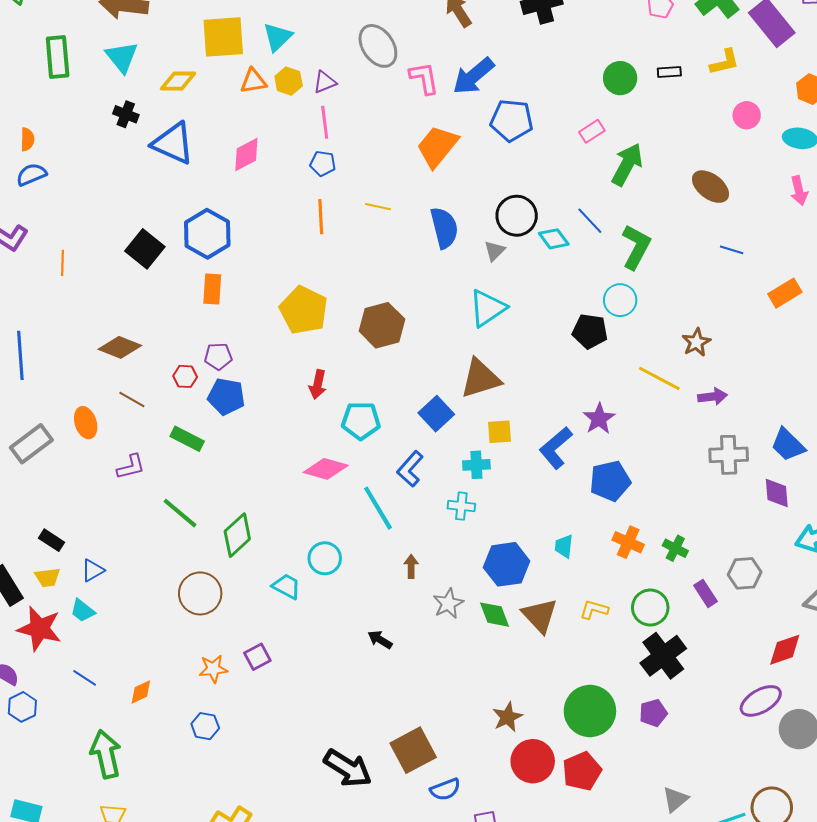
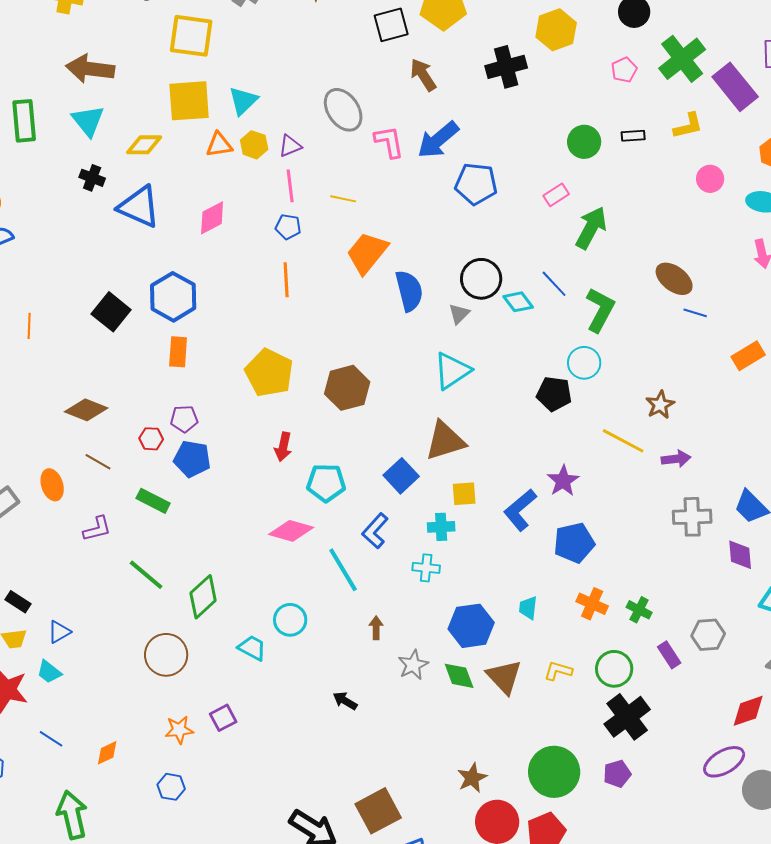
orange trapezoid: (437, 146) -> (367, 253), moved
brown ellipse: (710, 187) -> (674, 279), moved
yellow line: (378, 207) -> (343, 199), moved

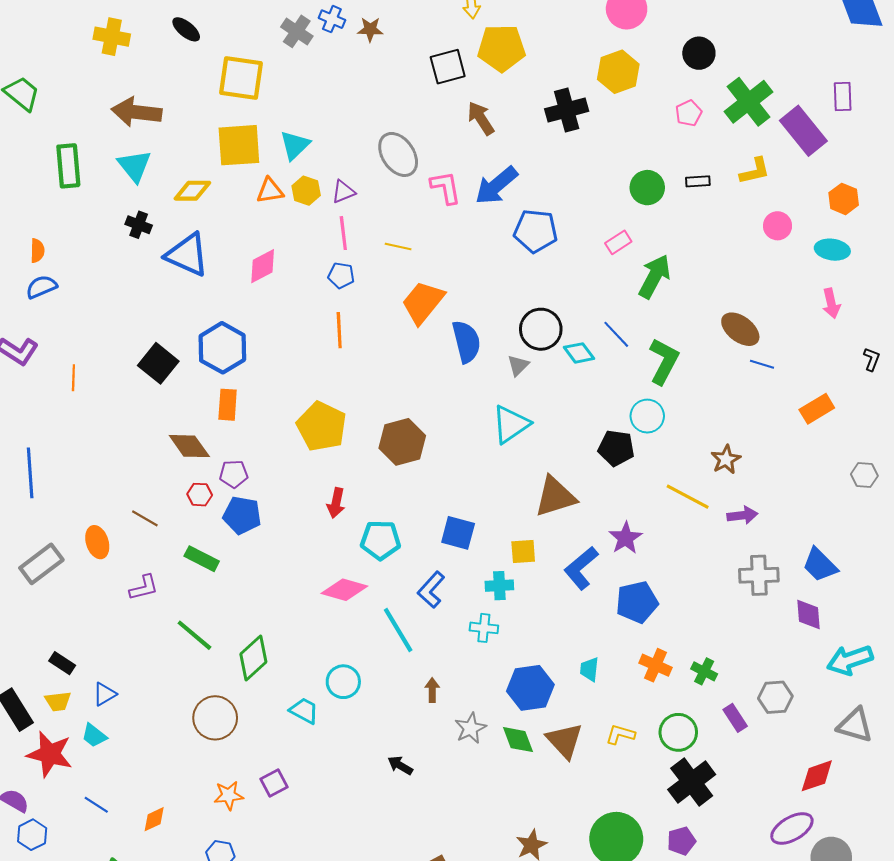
brown diamond: (86, 410) -> (189, 446), moved, turned 33
brown triangle: (445, 441) -> (555, 497), moved
blue square: (401, 476) -> (458, 533), turned -32

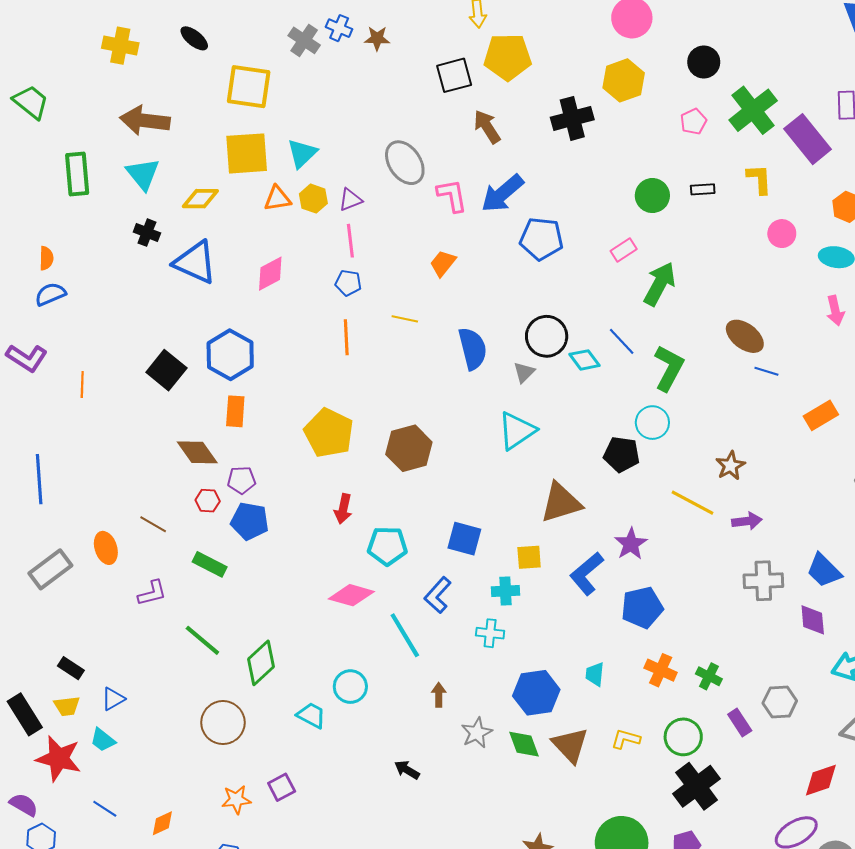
yellow L-shape: (755, 171) -> (759, 179), turned -80
yellow line: (398, 246) -> (405, 319), moved
orange trapezoid: (423, 302) -> (443, 263), moved, size x0.6

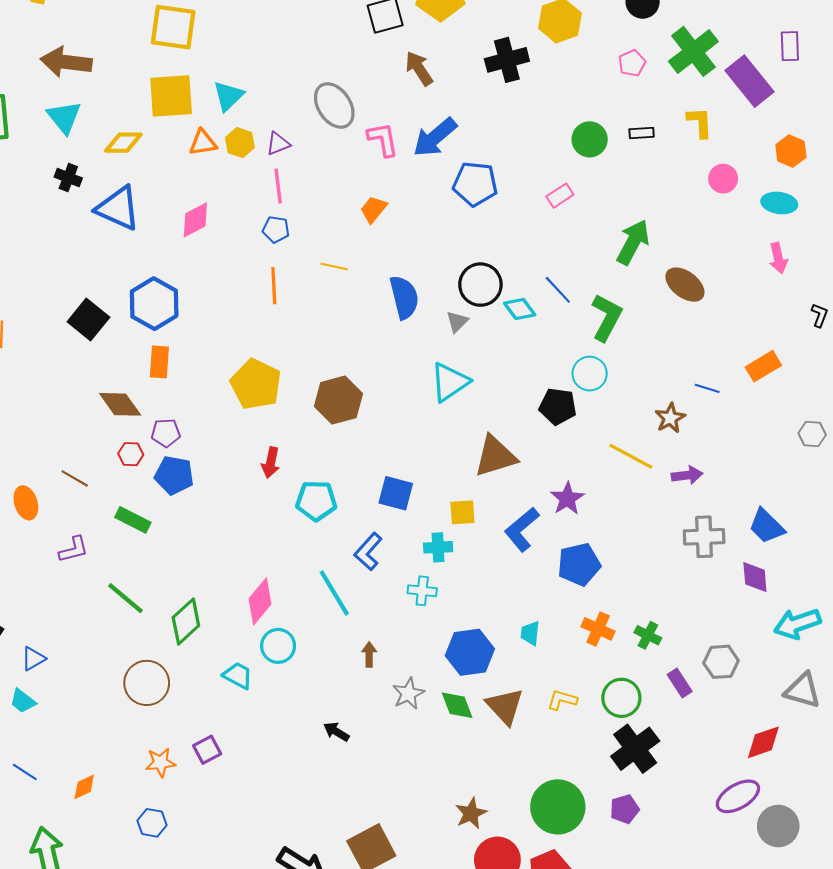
green arrow: (660, 284) -> (633, 242), moved
blue line: (766, 371) -> (707, 388), moved
pink diamond: (351, 595) -> (260, 601), moved, turned -66

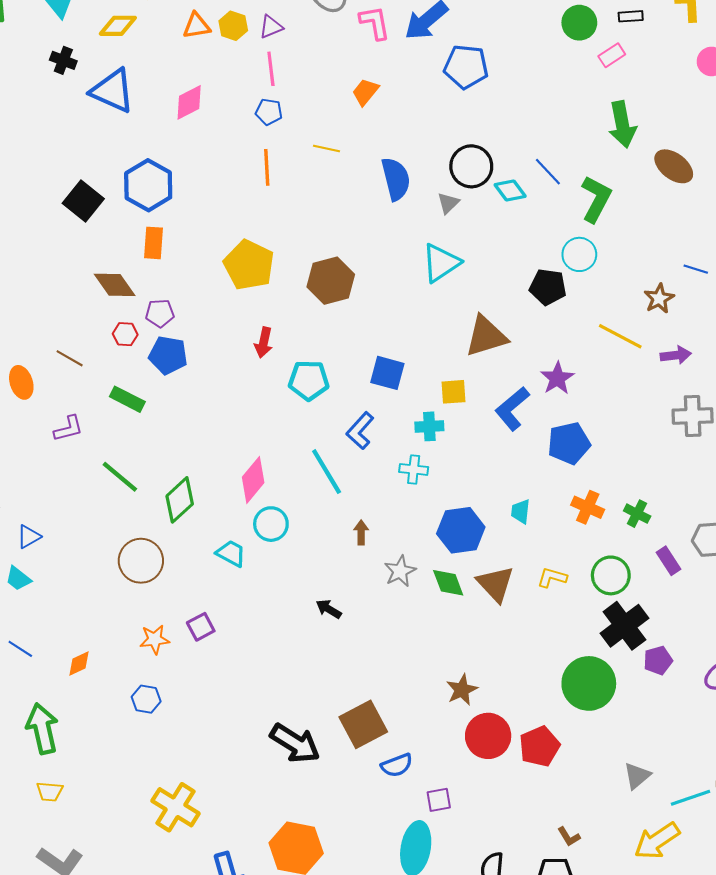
pink rectangle: (560, 196) -> (612, 55), moved
green arrow: (633, 242) -> (622, 124), turned 141
green circle: (558, 807) -> (589, 683), moved
purple pentagon: (625, 809) -> (658, 660), moved

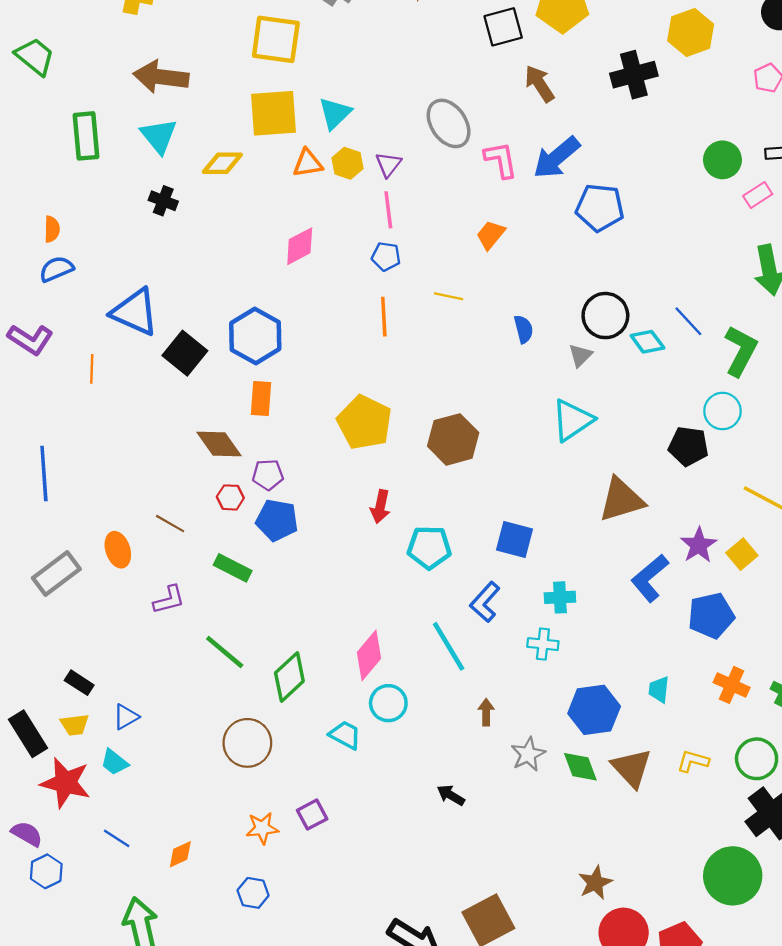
purple triangle: (271, 27) -> (388, 164), turned -30
blue triangle: (113, 91) -> (135, 312), moved
blue semicircle: (396, 179) -> (524, 329), size x0.6
yellow square: (453, 392) -> (742, 554), moved, turned -36

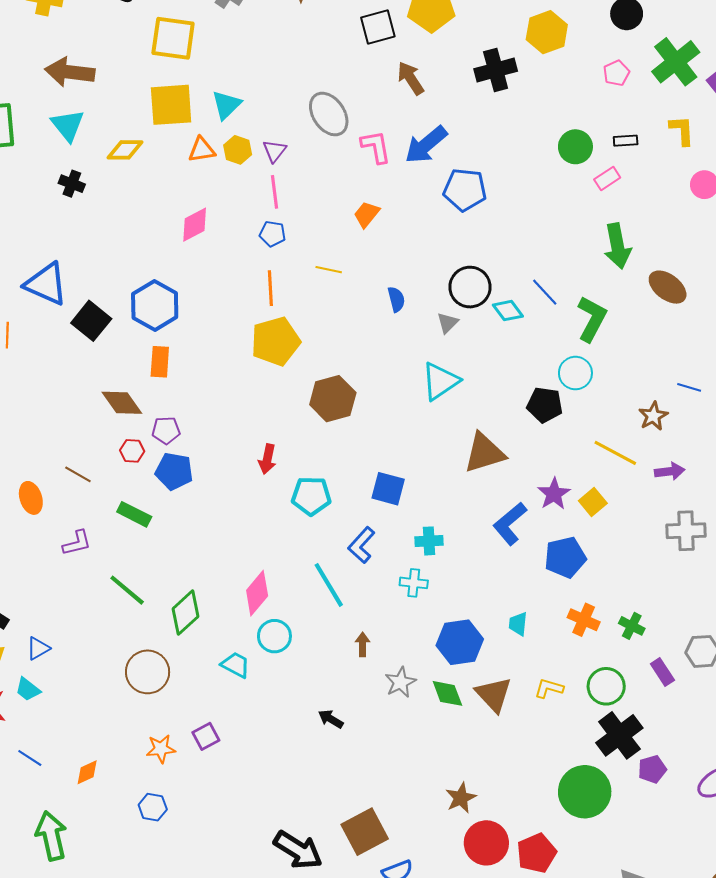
yellow pentagon: (364, 422) -> (275, 341), moved, turned 30

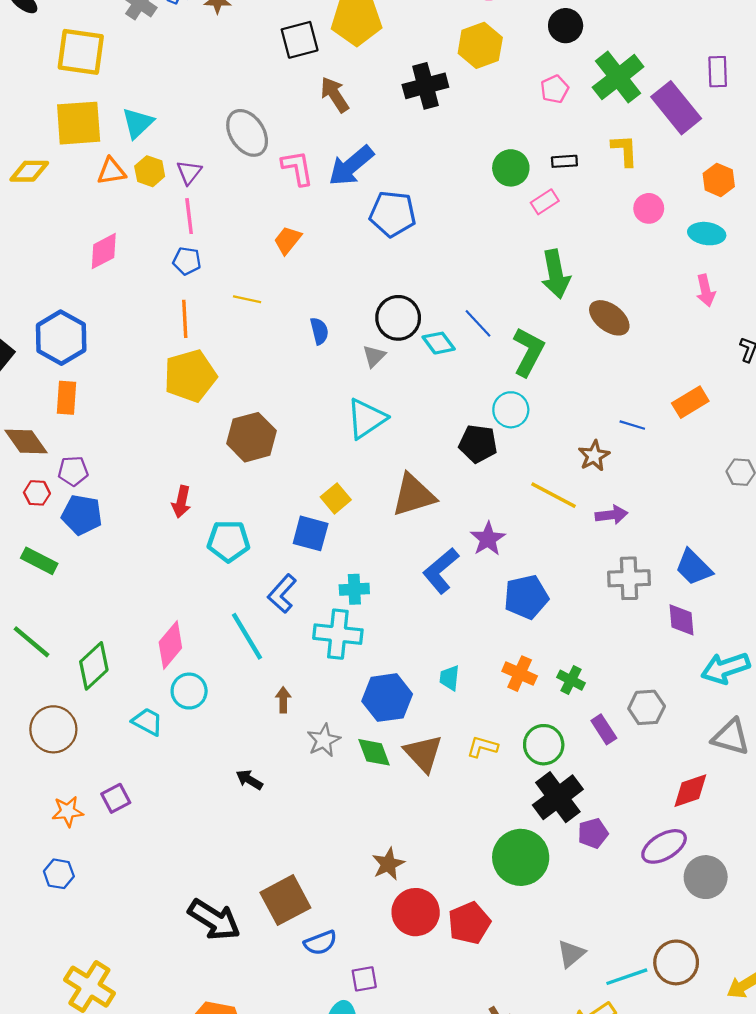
yellow square: (593, 502) -> (336, 498), moved
blue pentagon: (565, 557) -> (526, 597), moved
cyan cross: (414, 583) -> (338, 634), size x1.6

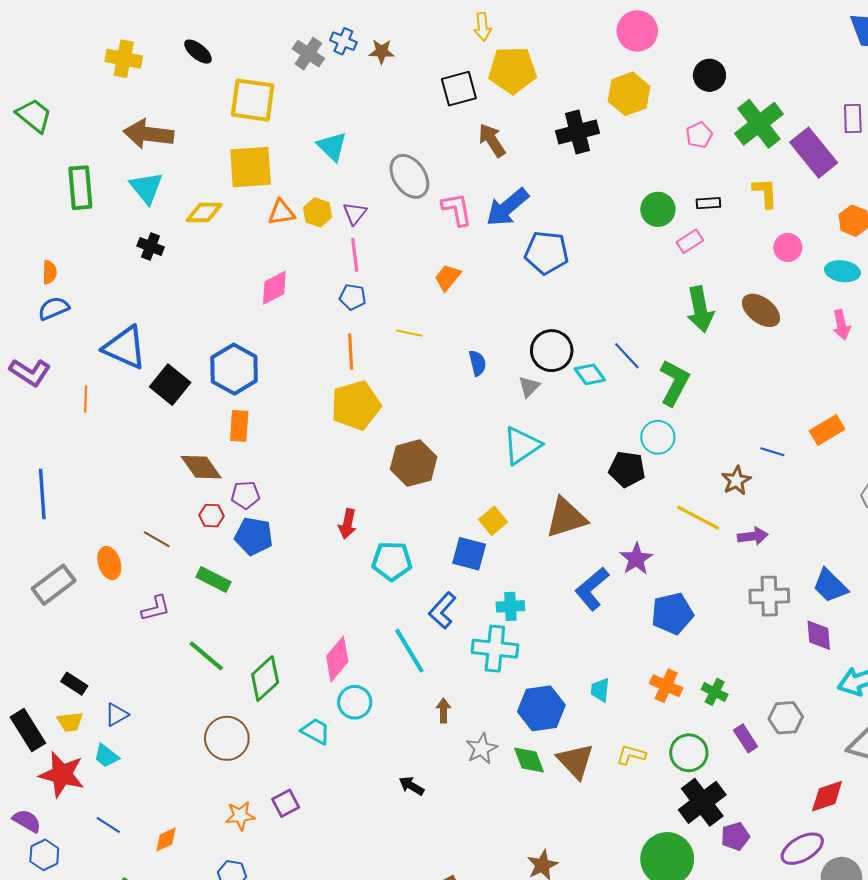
cyan triangle: (138, 123) -> (332, 146), moved, turned -32
brown ellipse: (609, 318) -> (761, 310), moved

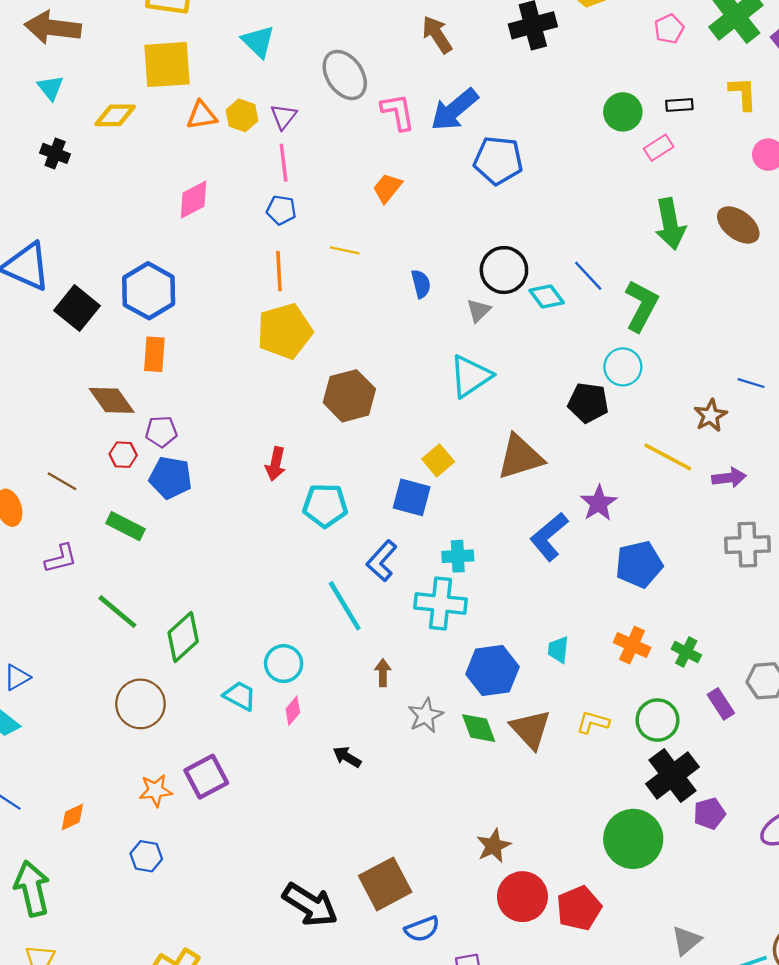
cyan triangle: (146, 188) -> (50, 88), size x0.7
pink diamond: (337, 659) -> (293, 711), moved, size x0.6
purple square: (286, 803) -> (206, 777), size x1.4

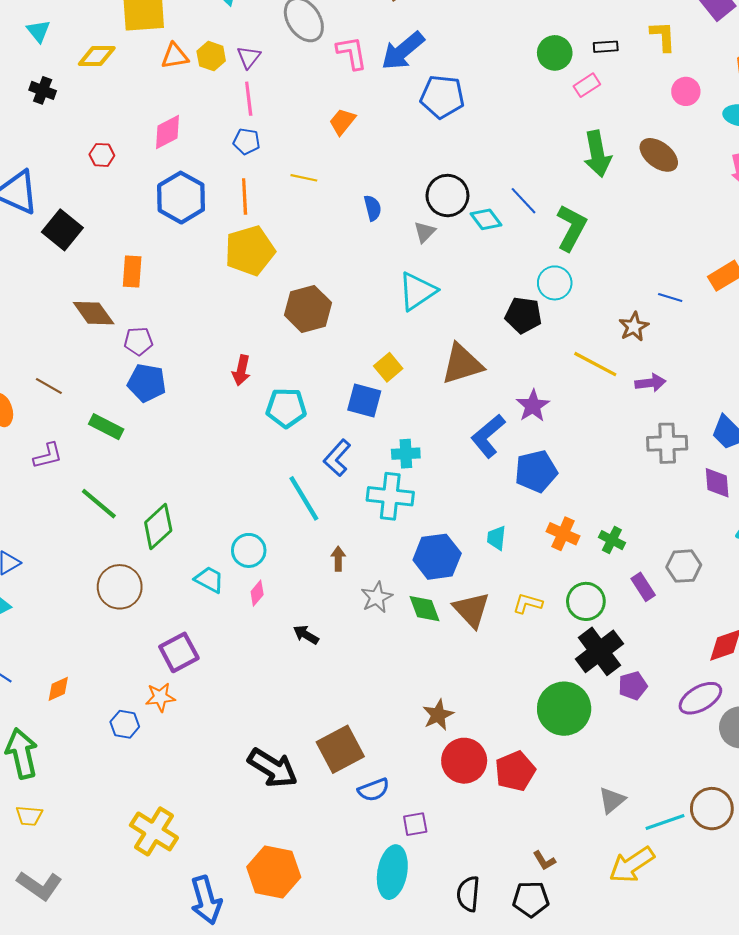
blue hexagon: (149, 291) -> (181, 198), moved
red hexagon: (123, 455) -> (102, 155), moved
blue pentagon: (639, 564) -> (536, 471), moved
orange star: (155, 790) -> (160, 697), moved

